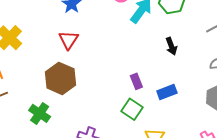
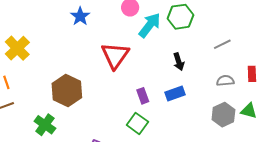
red triangle: (69, 40) -> (115, 55), moved, size x1.4
blue rectangle: (167, 92) -> (175, 94), moved

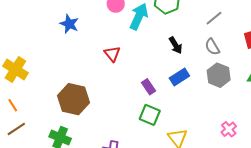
red triangle: (115, 55) -> (112, 54), size x0.6
gray semicircle: (225, 81) -> (212, 47), moved, turned -102
gray hexagon: (223, 115) -> (219, 75), moved

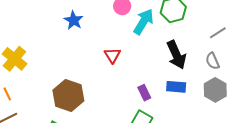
black arrow: (176, 45) -> (176, 55), size x1.6
blue rectangle: (179, 77) -> (176, 87), turned 30

